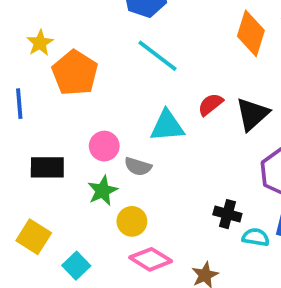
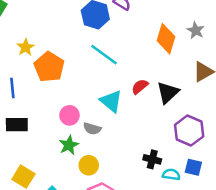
cyan triangle: (167, 126) -> (111, 101), turned 45
black rectangle: (47, 167) -> (17, 125), moved

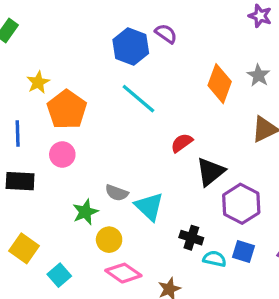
black triangle: (168, 93) -> (211, 172), moved
cyan triangle: (111, 101) -> (149, 207), moved
pink circle: (69, 115) -> (62, 154), moved

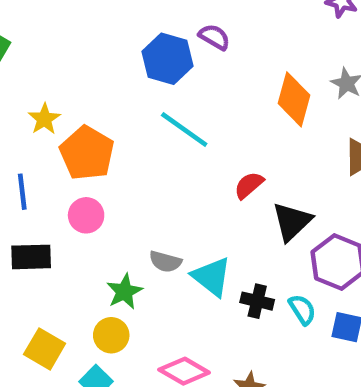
black cross: (191, 238) -> (257, 301), moved
yellow circle: (109, 240) -> (111, 335), moved
cyan semicircle: (215, 259) -> (302, 309), moved, turned 50

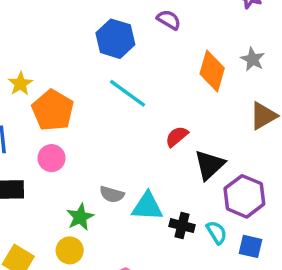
purple semicircle: (214, 37) -> (169, 20), moved
cyan triangle: (212, 277) -> (147, 206), turned -36

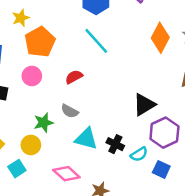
red semicircle: (177, 137) -> (74, 77), moved
cyan triangle: (147, 206) -> (86, 139), moved
cyan semicircle: (217, 232) -> (139, 154), turned 78

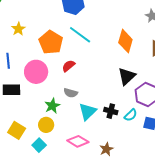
orange diamond: (160, 38) -> (125, 41), moved
orange pentagon: (40, 42) -> (51, 42), moved
pink circle: (32, 76) -> (36, 72), size x1.5
cyan triangle: (86, 139) -> (88, 112), turned -48

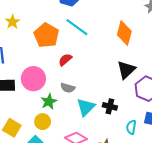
pink circle: (36, 72) -> (33, 79), moved
cyan semicircle: (131, 115) -> (131, 127), moved, turned 144

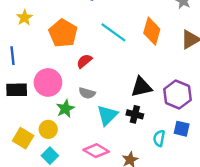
cyan line: (77, 27) -> (113, 32), moved
black triangle: (126, 70) -> (141, 87), moved, turned 30
yellow circle: (43, 122) -> (48, 129), moved

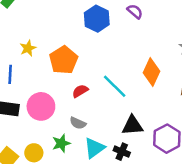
yellow star: (24, 18) -> (28, 48), moved
cyan line: (113, 32) -> (115, 86), moved
green star: (65, 109) -> (61, 143), moved

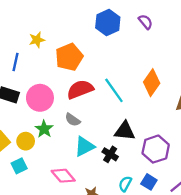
red semicircle: (80, 91) -> (80, 89), size x1.6
green star: (61, 143) -> (44, 129), moved, turned -30

